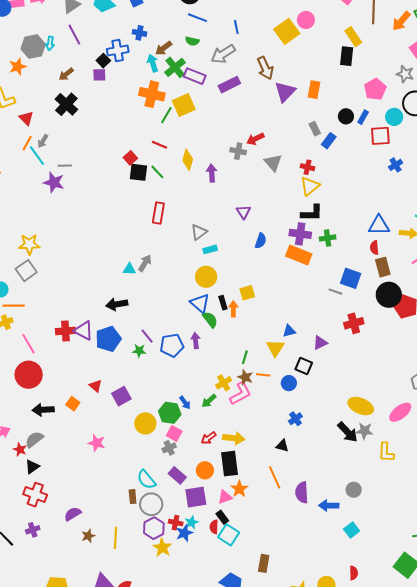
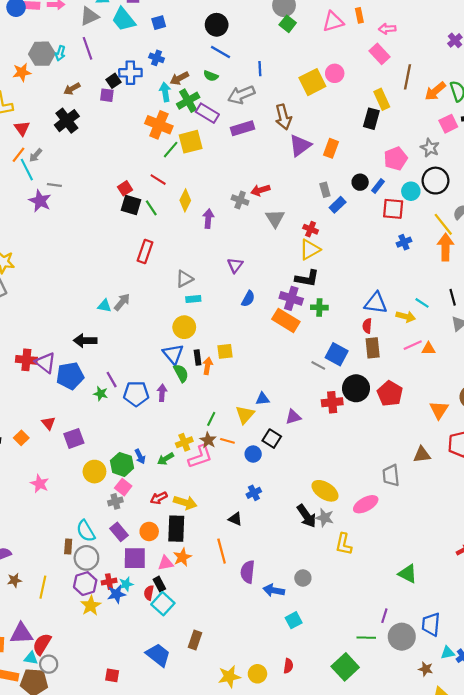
black circle: (389, 295) -> (356, 388), moved
red cross: (176, 523) -> (109, 582), turned -32

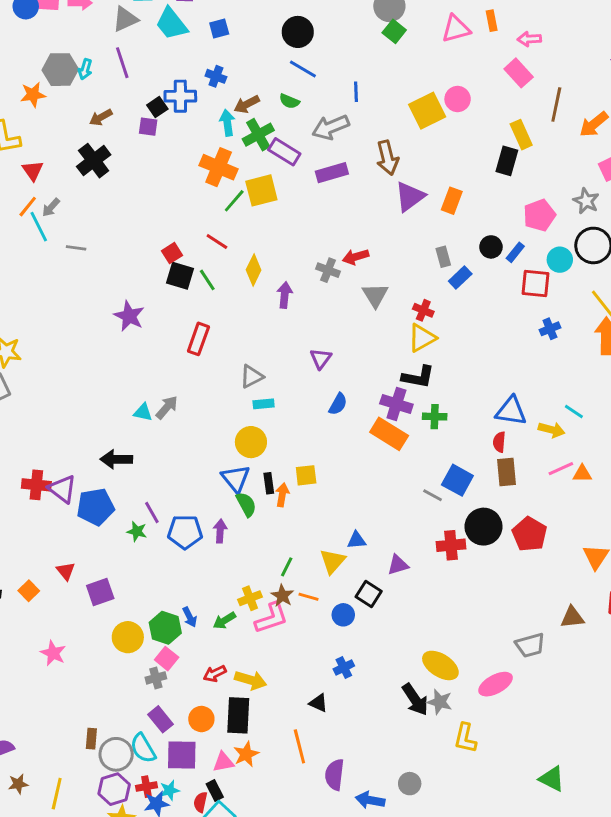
purple star: (40, 201) -> (129, 316), moved
gray trapezoid: (391, 475) -> (530, 645), turned -100
cyan semicircle: (86, 531) -> (143, 748), moved

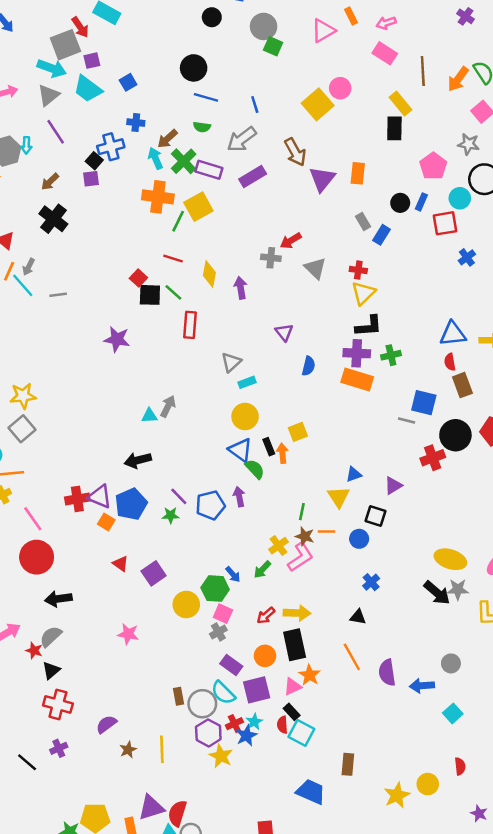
red rectangle: (198, 339) -> (190, 325), moved
orange square: (29, 591) -> (106, 522), moved

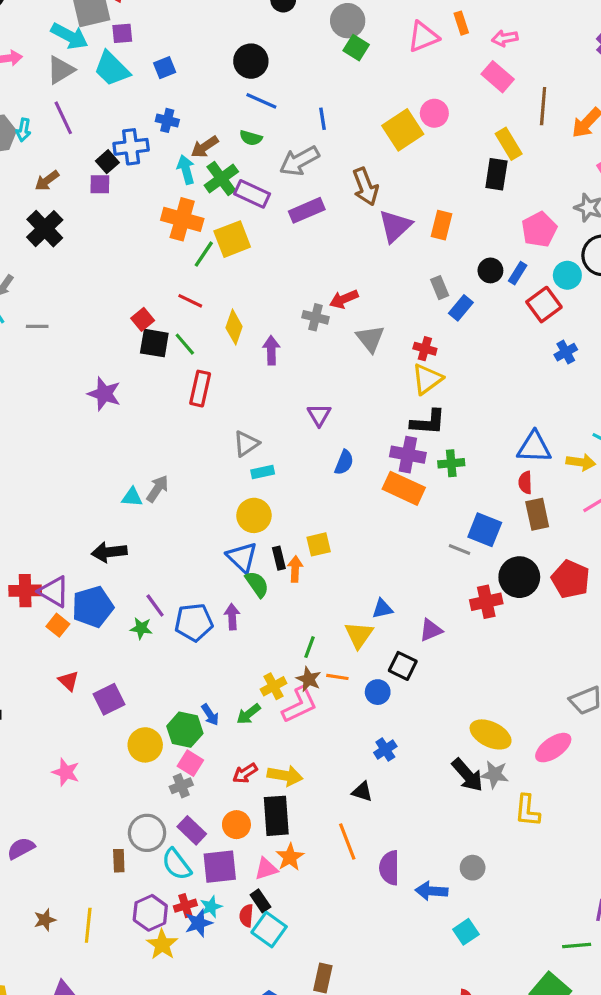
red square: (445, 223) -> (544, 305), turned -35
gray circle: (202, 704) -> (147, 833), moved
purple semicircle: (106, 724) -> (21, 848), moved

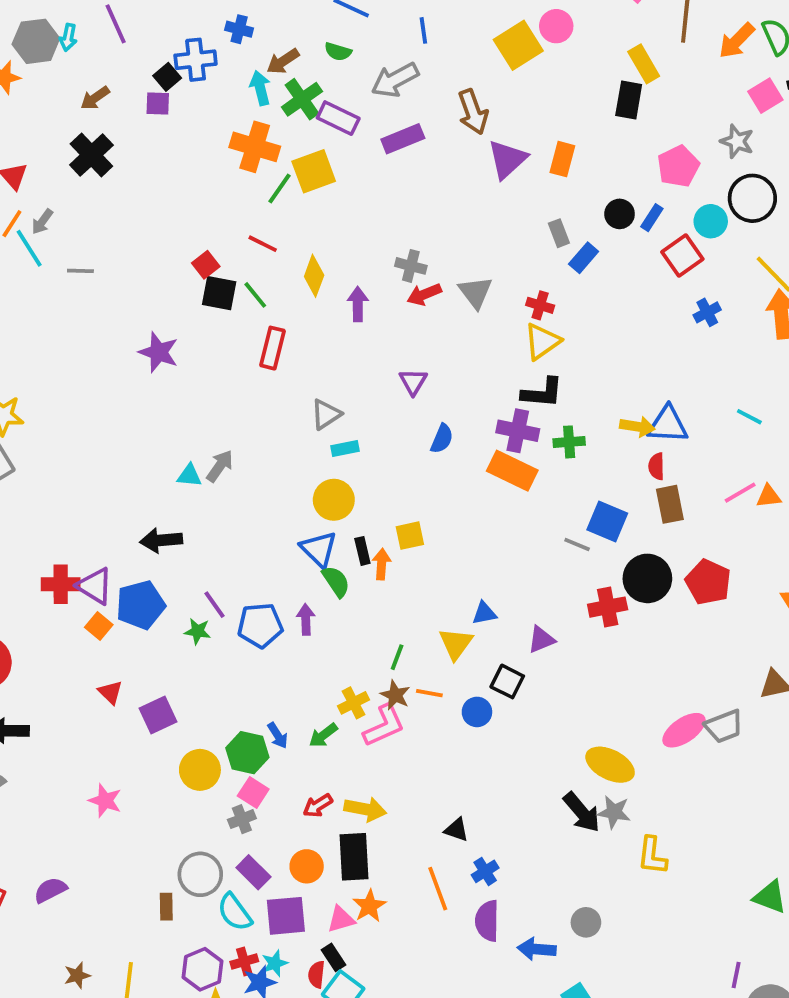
red arrow: (344, 299) -> (424, 294), moved
yellow arrow: (581, 462) -> (637, 427), moved
pink ellipse: (553, 748) -> (684, 730), moved
blue cross: (385, 749) -> (485, 871), moved

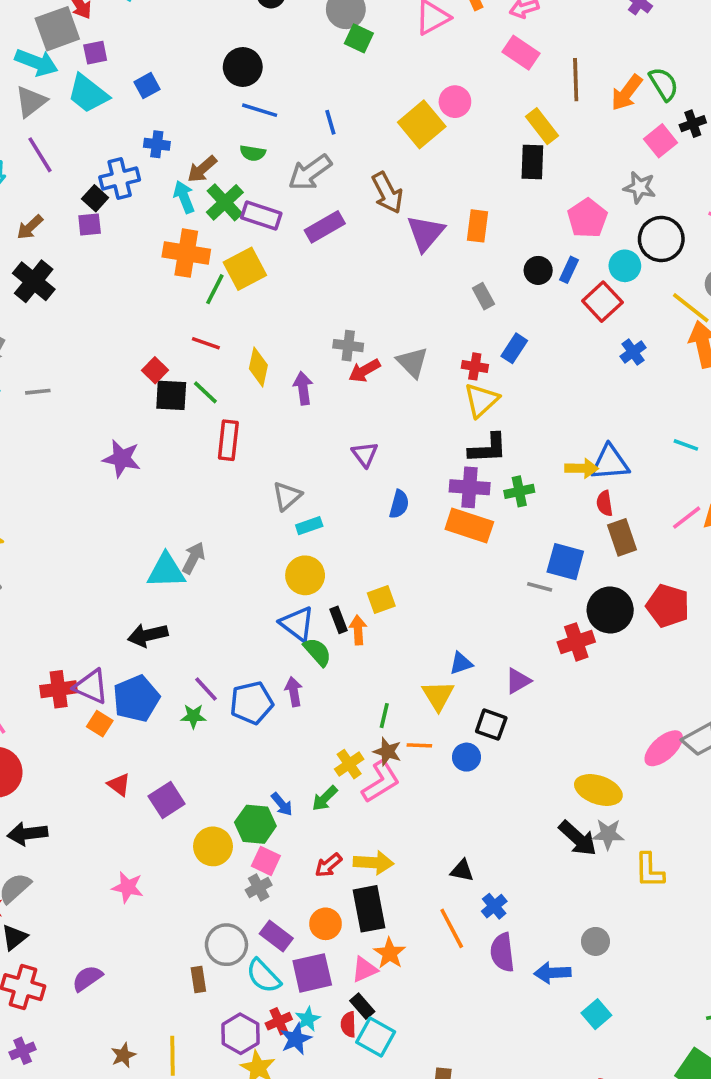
blue rectangle: (584, 258) -> (514, 348), moved
cyan triangle: (189, 476) -> (166, 571), size x1.6

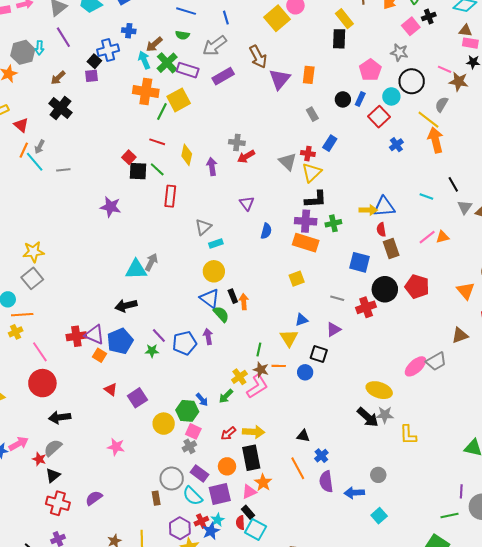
gray triangle: (412, 362) -> (288, 162), moved
gray line: (540, 587) -> (337, 298), moved
yellow square: (381, 600) -> (297, 279), moved

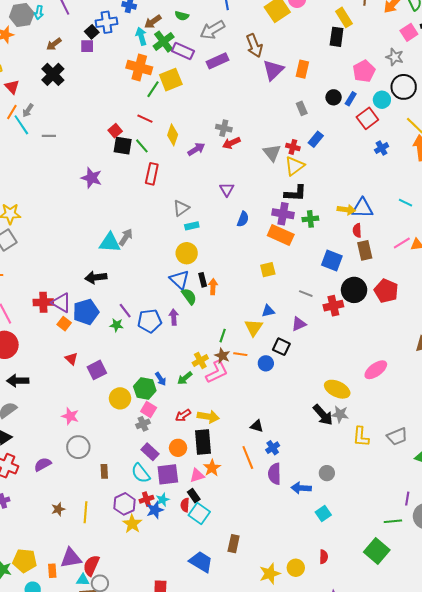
purple arrow: (212, 167) -> (196, 149), turned 60
gray trapezoid: (436, 361) -> (397, 437), moved
gray circle: (172, 479) -> (78, 447), moved

